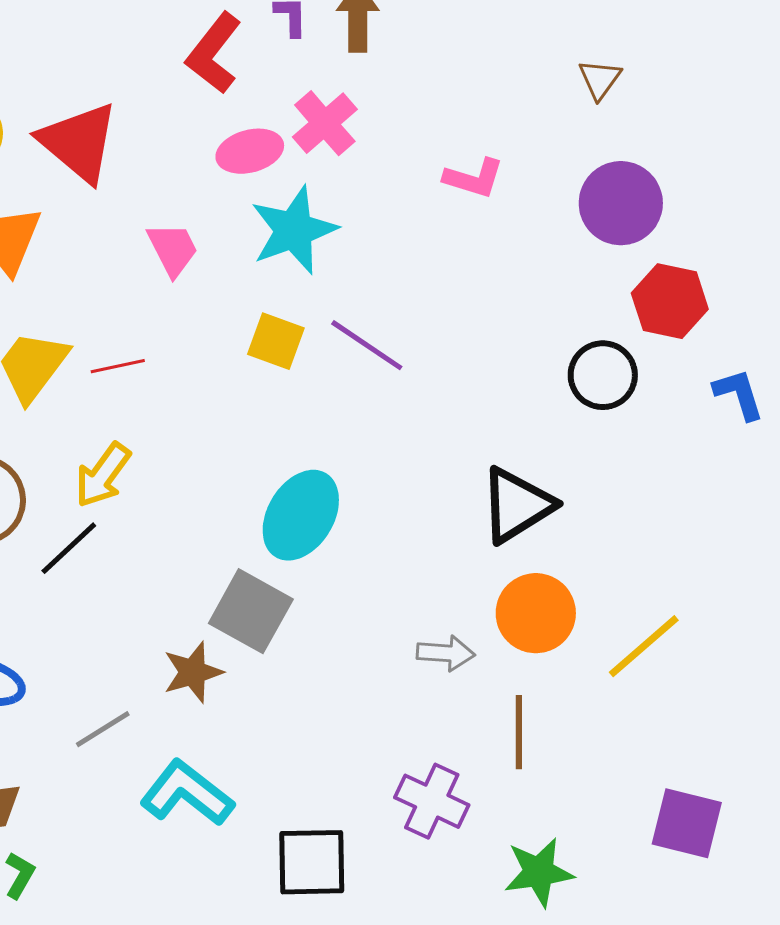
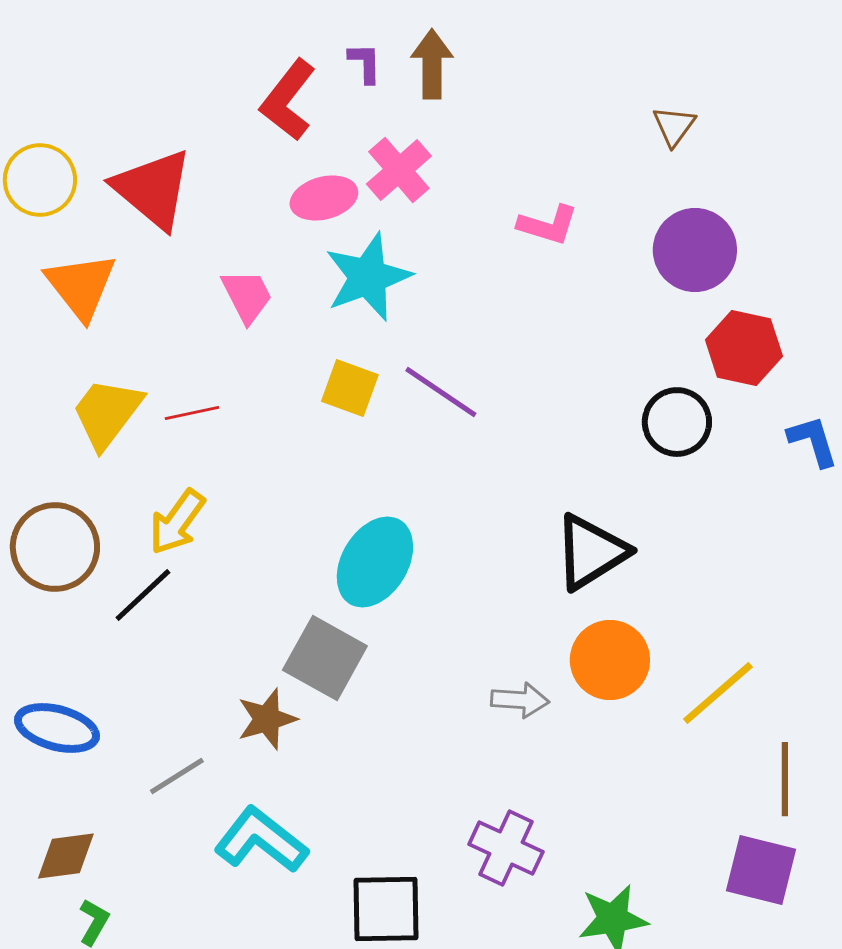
brown line: (519, 732) -> (785, 779), moved

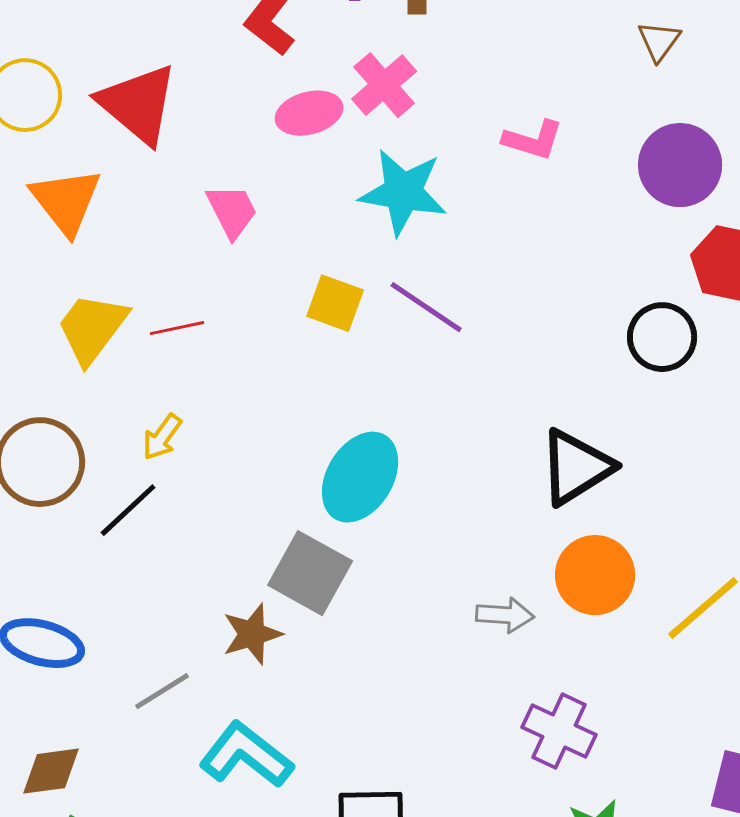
cyan star: (368, 277) -> (403, 192), moved, turned 30
yellow arrow: (177, 522) -> (162, 437), size x0.7
purple cross: (506, 848) -> (559, 731), moved

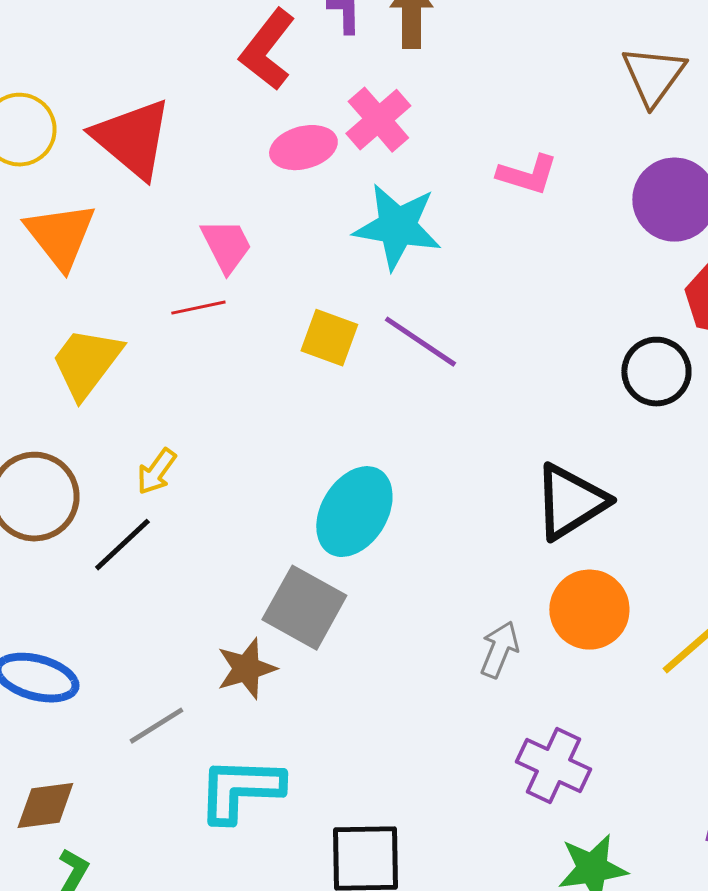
brown triangle: (659, 41) -> (653, 76), size x1.5
red line: (177, 328) -> (198, 308), moved
gray arrow: (505, 615) -> (499, 650), turned -72
cyan L-shape: (246, 755) -> (240, 790), turned -36

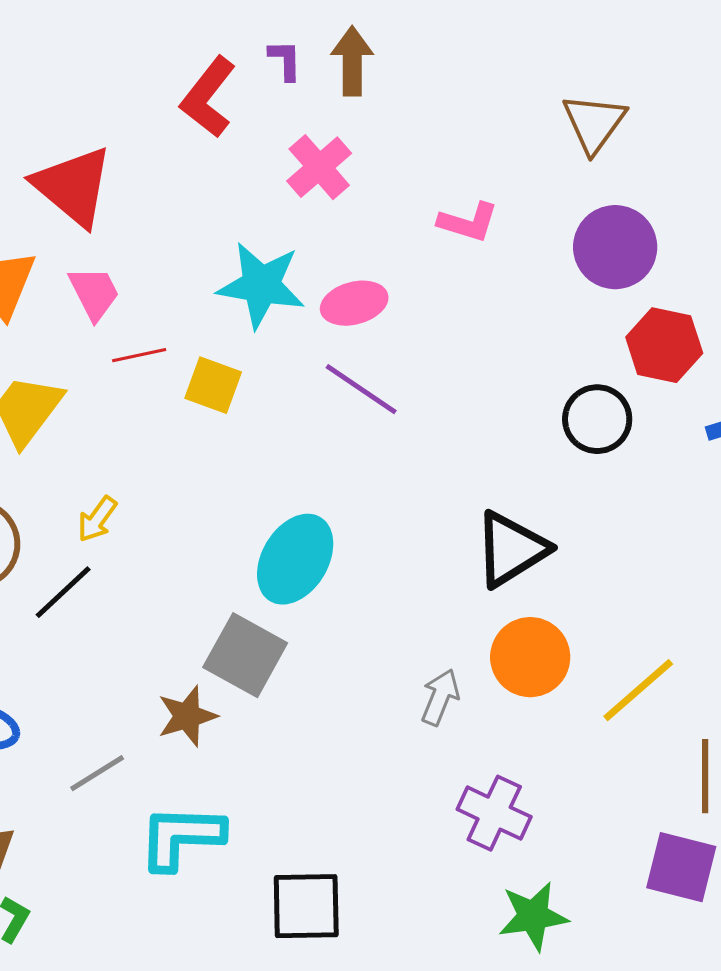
pink ellipse: (303, 148) -> (354, 303), moved
cyan star: (397, 227) -> (261, 285), moved
pink trapezoid: (226, 246) -> (94, 293), moved
yellow square: (329, 338) -> (213, 385), moved

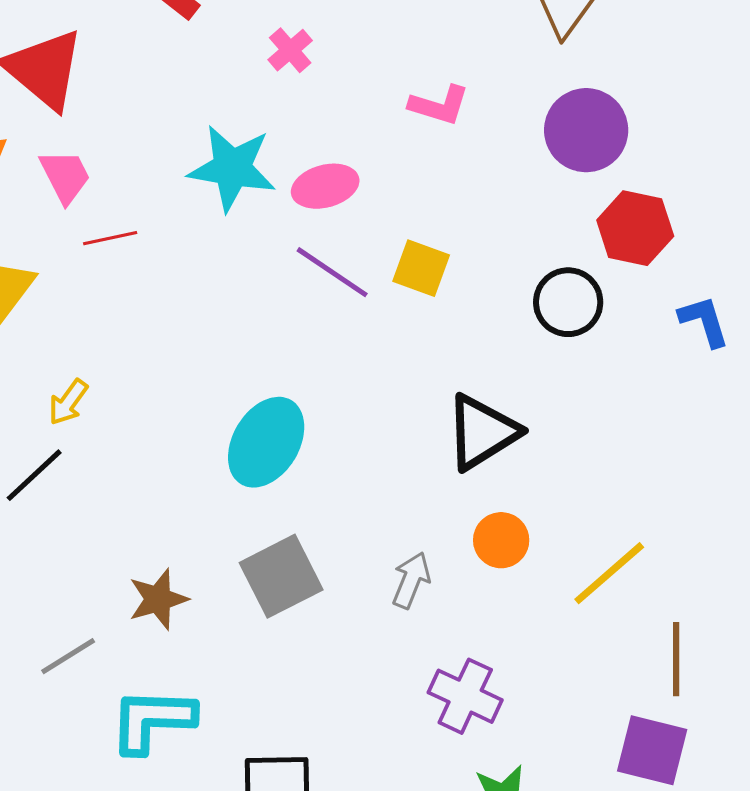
pink cross: (319, 167) -> (290, 50), size x0.7
yellow square: (213, 385) -> (421, 268), moved
gray square: (245, 655) -> (281, 576), moved, turned 34
orange circle: (530, 657) -> (501, 540), size x0.7

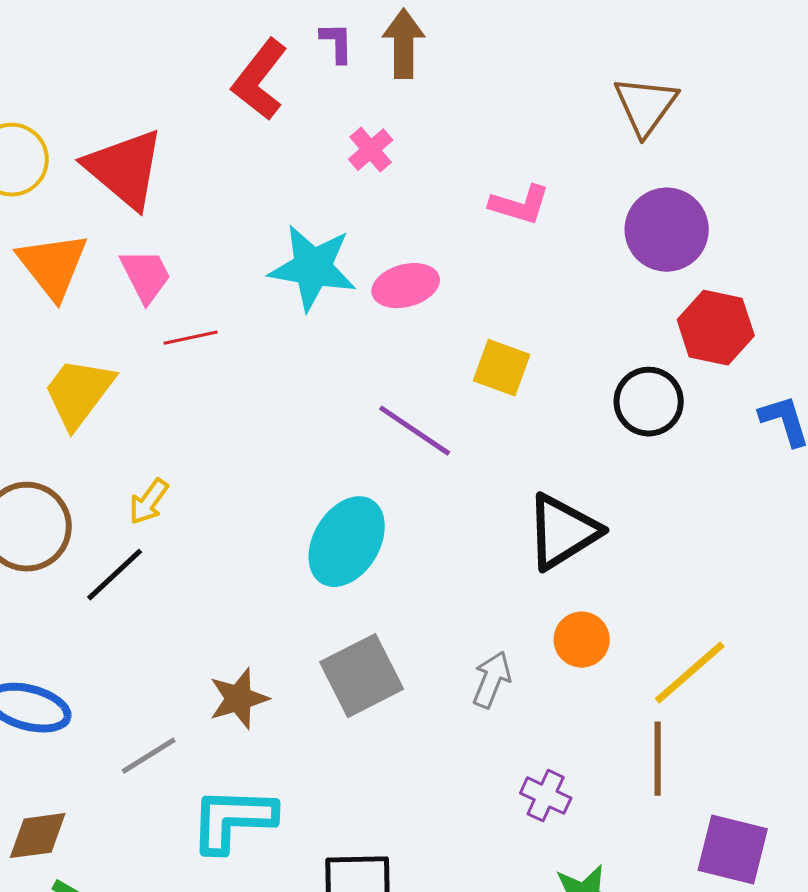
purple line: (332, 272) -> (415, 431), moved
brown line: (676, 659) -> (658, 759), moved
purple cross: (465, 696) -> (546, 796), size x0.7

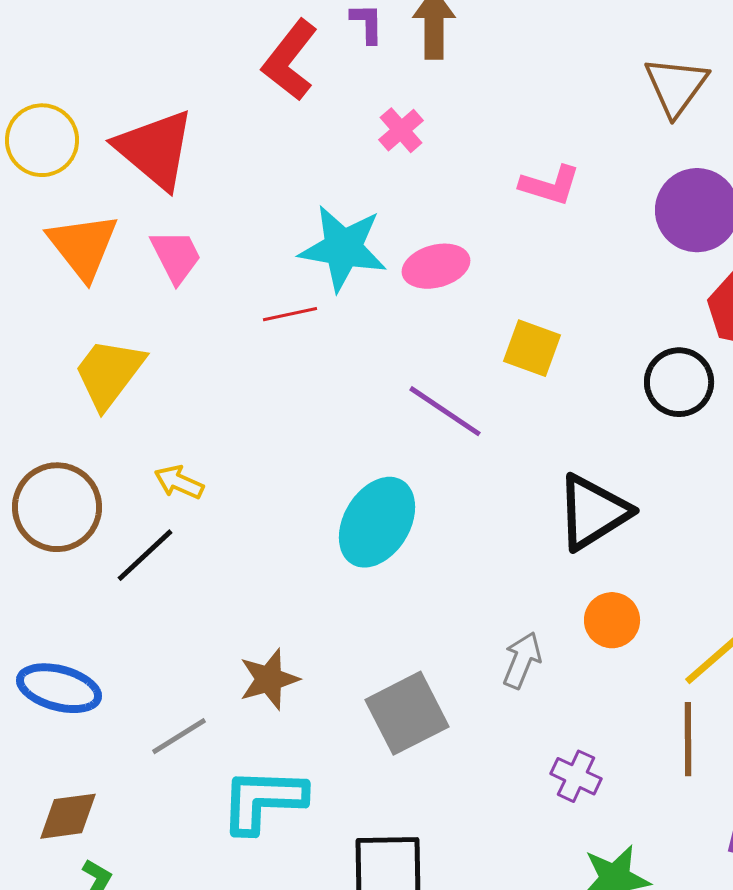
red line: (191, 338) -> (290, 314), moved
yellow arrow: (149, 502) -> (179, 482), turned 78
gray square: (362, 676) -> (407, 713), moved

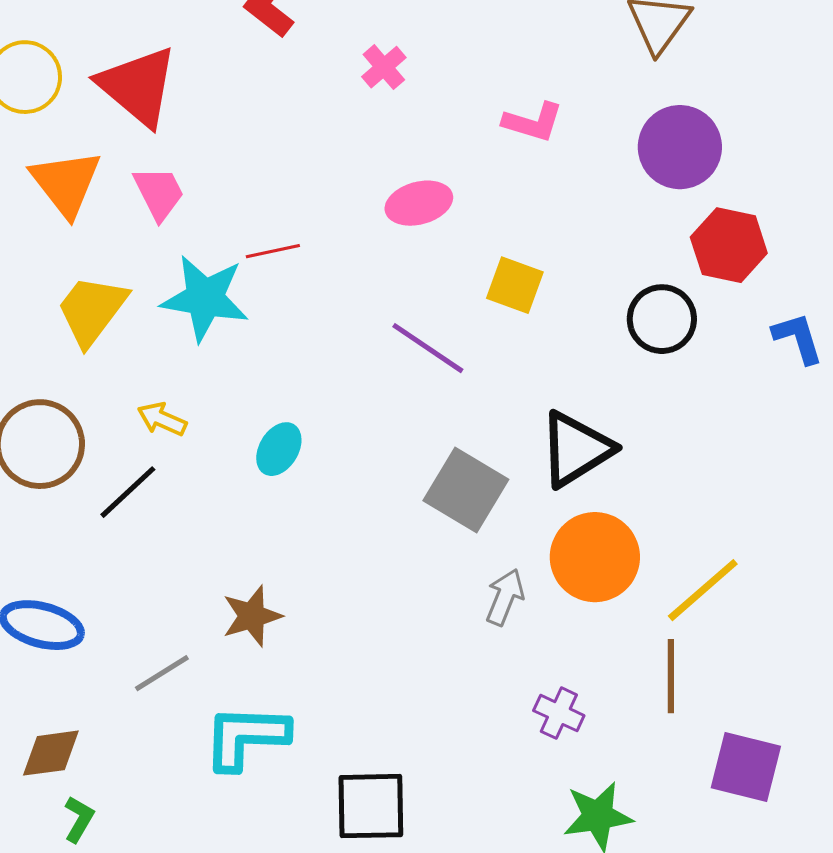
cyan star: (343, 248) -> (205, 298), moved
cyan ellipse: (377, 522) -> (279, 449), moved, size x0.6
orange circle: (612, 620) -> (595, 557), size x1.6
gray square: (407, 713) -> (466, 490), moved, turned -32

